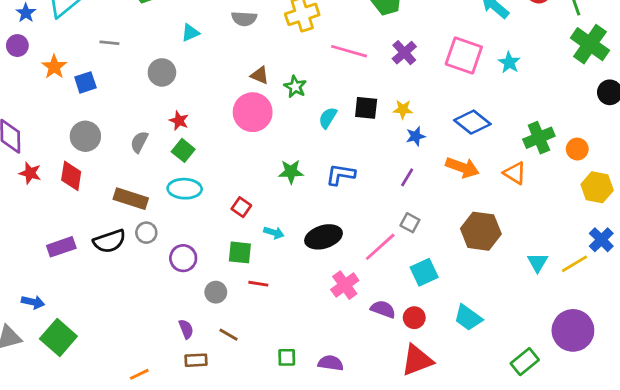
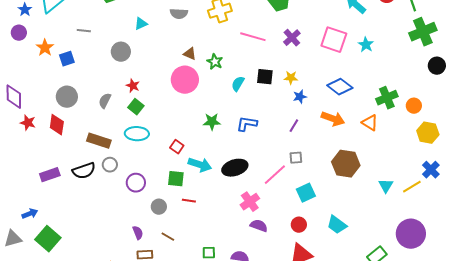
green cross: (590, 44) -> (423, 32), turned 32
gray square: (410, 223) -> (296, 158), turned -32
cyan arrow: (274, 233) -> (200, 165), size x1.6
blue arrow: (33, 302) -> (30, 214), turned -35
purple semicircle: (383, 309) -> (259, 226), moved

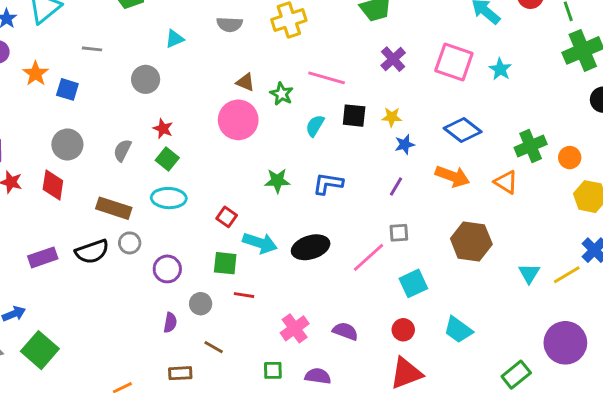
pink line: (253, 37) -> (327, 78), moved
blue square: (67, 59) -> (67, 89), turned 35
pink cross: (250, 202) -> (295, 328), moved
purple semicircle: (138, 233) -> (170, 323), moved, turned 32

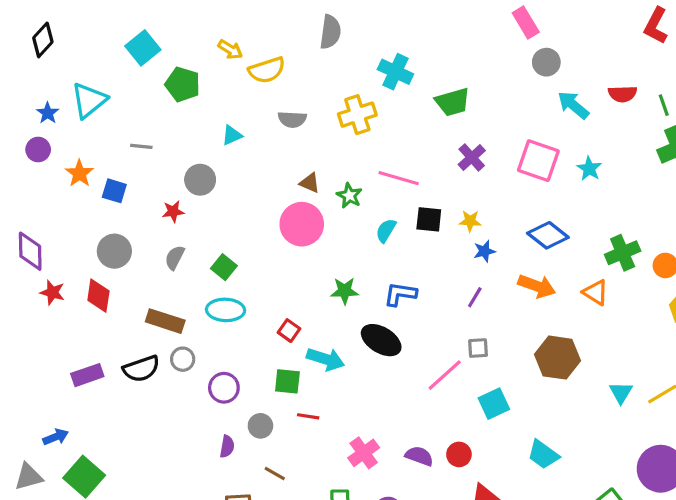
red star: (163, 129) -> (173, 211), moved, turned -30
black ellipse: (311, 247) -> (381, 340), moved, turned 48
red circle: (403, 330) -> (459, 454), moved

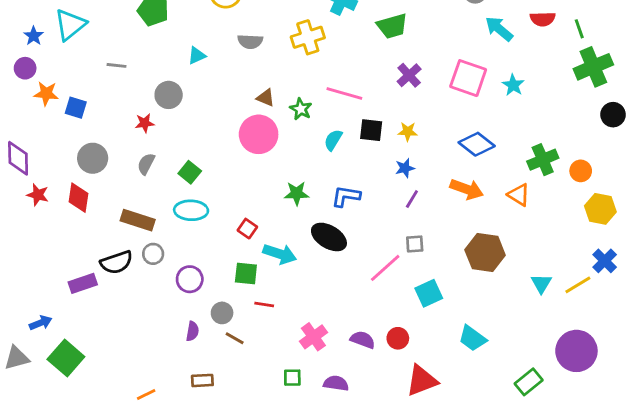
orange star: (79, 173) -> (46, 94), moved, turned -30
blue square: (114, 191) -> (76, 108), moved
blue star: (484, 251) -> (405, 168), moved
purple rectangle: (87, 375) -> (83, 283), moved
brown line: (275, 473) -> (235, 338), moved

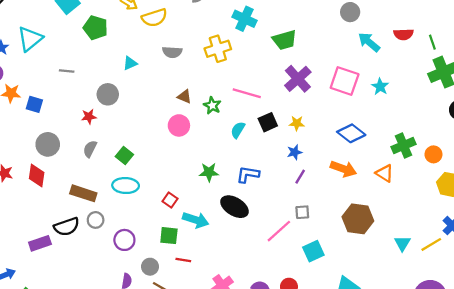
purple cross: (409, 75) -> (298, 79), size x1.4
black square: (371, 130) -> (268, 122), turned -30
pink circle: (259, 134) -> (179, 125), size x0.7

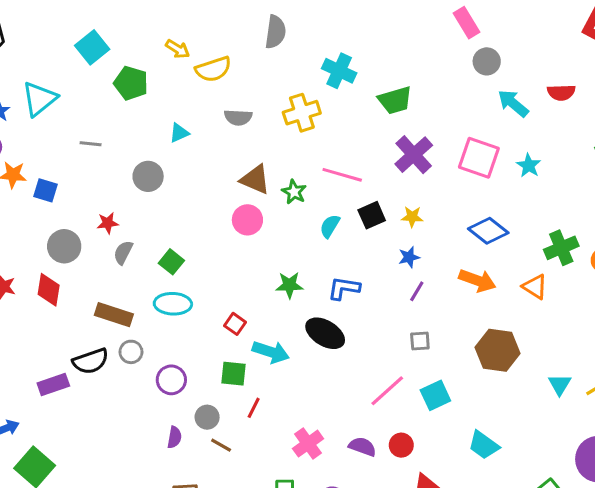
brown triangle: (184, 97) -> (255, 179), size x1.5
red star: (89, 117) -> (108, 223), moved
pink line: (279, 231) -> (387, 391), moved
red line: (183, 260) -> (254, 408), turned -72

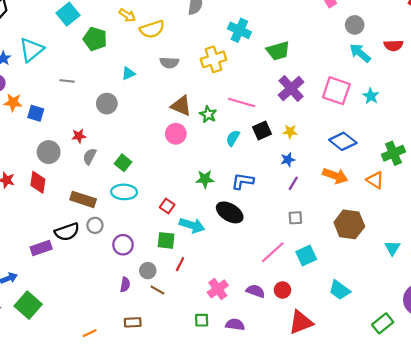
gray circle: (487, 61) -> (355, 25), moved

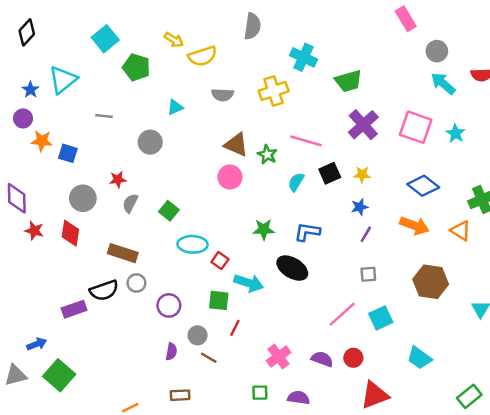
cyan ellipse: (124, 192) -> (193, 244), moved

